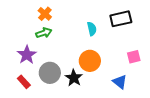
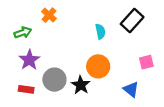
black rectangle: (121, 19) -> (132, 21), turned -35
green arrow: (44, 33) -> (23, 33), moved
red rectangle: (24, 82) -> (26, 89), turned -40

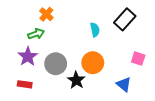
green arrow: (23, 33) -> (36, 34), moved
pink square: (146, 62) -> (138, 59), turned 32
gray circle: (54, 80) -> (56, 64), moved

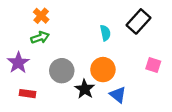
orange cross: (46, 14) -> (41, 16), moved
purple star: (28, 57) -> (18, 63), moved
blue triangle: (124, 84) -> (118, 95), moved

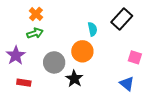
orange circle: (103, 70) -> (82, 51), moved
blue triangle: (118, 95) -> (127, 84), moved

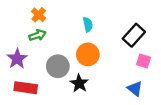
black rectangle: (122, 19) -> (134, 35), moved
cyan semicircle: (92, 29) -> (88, 24), moved
red rectangle: (24, 83) -> (26, 88), size x1.5

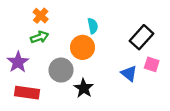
orange circle: (88, 54) -> (83, 47), moved
blue triangle: (135, 89) -> (129, 73), moved

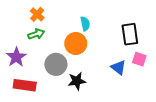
black rectangle: (141, 37) -> (130, 34), turned -50
black star: (84, 88) -> (77, 81), turned 30

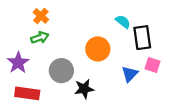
cyan semicircle: (85, 24) -> (123, 22), moved, turned -40
orange circle: (76, 44) -> (98, 49), moved
blue triangle: (118, 67) -> (130, 74), turned 35

